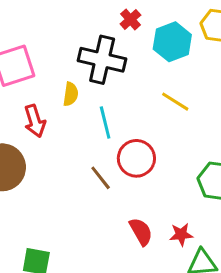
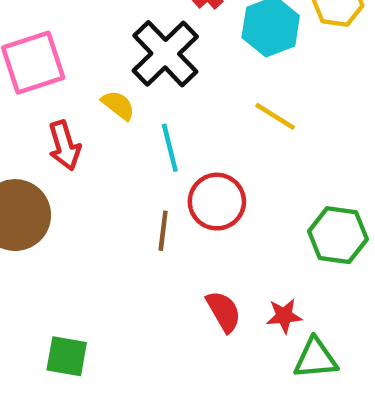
black cross: (102, 60) -> (165, 54), turned 33
yellow semicircle: (71, 94) -> (118, 105), turned -60
brown line: (101, 178) -> (163, 231), turned 45

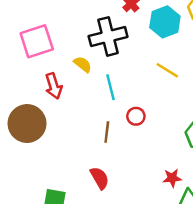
black cross: (165, 54) -> (108, 36), turned 30
red circle: (217, 202) -> (136, 116), size x0.6
red semicircle: (224, 311) -> (100, 178), moved

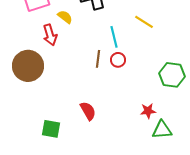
yellow semicircle: (83, 64) -> (65, 17), moved
cyan line: (110, 87) -> (114, 37), moved
brown line: (107, 132) -> (98, 59), moved

